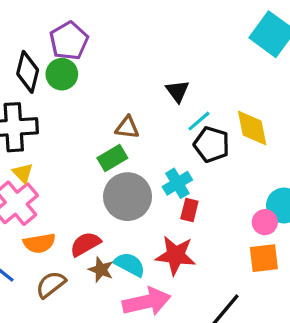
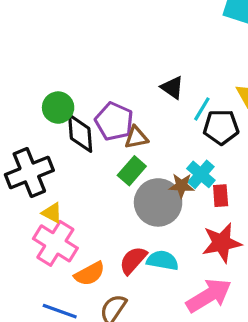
purple pentagon: (69, 41) -> (114, 121), moved
black diamond: (28, 72) -> (80, 133), moved
cyan semicircle: (130, 264) -> (162, 260), moved
brown star: (101, 270) -> (181, 186), moved

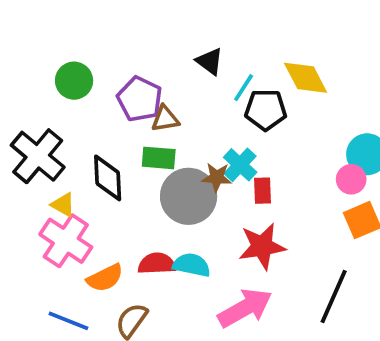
black diamond: (80, 133) -> (108, 178), moved
green rectangle: (132, 171) -> (159, 158), turned 52
black cross: (29, 172) -> (38, 156), turned -30
red semicircle: (133, 260) -> (157, 264), turned 44

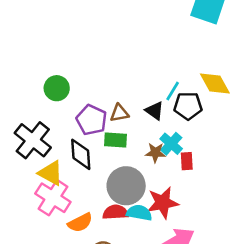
black triangle: (210, 61) -> (155, 111), moved
purple pentagon: (140, 99) -> (92, 120), moved
gray circle: (189, 196) -> (126, 186), moved
yellow triangle: (63, 205) -> (51, 173), size x1.5
red star: (262, 246) -> (163, 203), moved

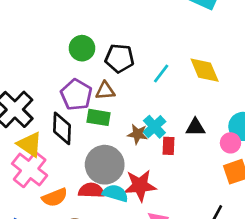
green circle: (57, 88) -> (82, 48), moved
black pentagon: (188, 106) -> (119, 58), moved
black triangle: (155, 111) -> (195, 127), moved, turned -42

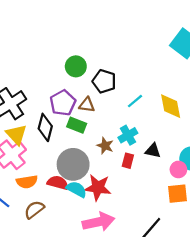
cyan cross: (154, 127) -> (128, 135), moved

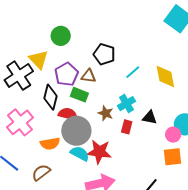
green circle: (76, 66) -> (61, 36), moved
yellow triangle: (16, 135) -> (39, 60), moved
orange semicircle: (27, 182) -> (50, 144), moved
red semicircle: (58, 183) -> (68, 114), moved

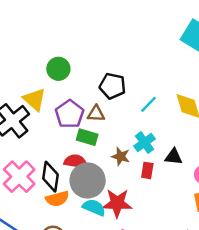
black diamond: (51, 97) -> (50, 177), moved

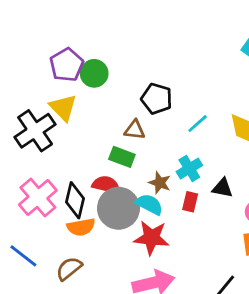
purple pentagon: (70, 114) -> (67, 65), moved
cyan semicircle: (94, 207) -> (149, 204), moved

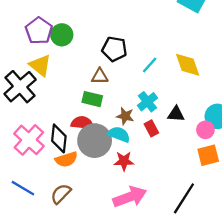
red rectangle: (190, 202) -> (151, 128), turned -35
red star: (151, 238) -> (124, 161), size x0.7

